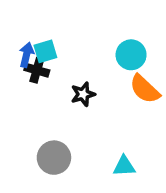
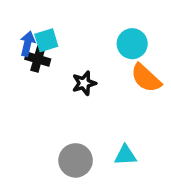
gray circle: (54, 158) -> (76, 160), moved

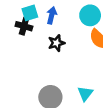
blue arrow: (27, 44) -> (52, 15), moved
cyan triangle: (125, 155) -> (85, 93), turned -49

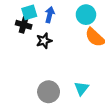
black star: (56, 43) -> (44, 41), moved

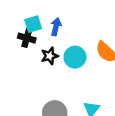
cyan circle: (86, 15) -> (75, 57), moved

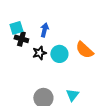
cyan square: (33, 24) -> (16, 28), moved

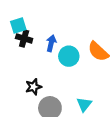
blue arrow: (44, 30) -> (51, 43), moved
black star: (39, 53) -> (33, 87), moved

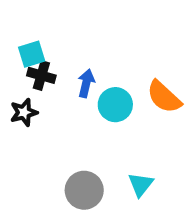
black star: (33, 87) -> (24, 112), moved

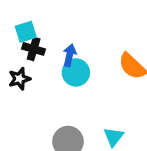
cyan circle: (115, 105) -> (76, 72), moved

